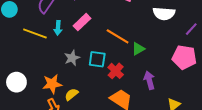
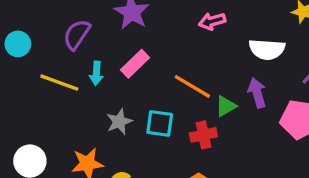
red cross: (116, 71) -> (203, 135), moved, turned 35
purple arrow: (149, 80) -> (257, 93), moved

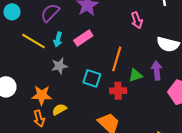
pink arrow: (212, 21) -> (137, 20), turned -105
orange line: (192, 86) -> (117, 59), turned 65
gray star: (119, 122) -> (59, 66), moved

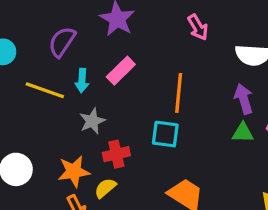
green triangle: (135, 75) -> (243, 133), moved, turned 32
cyan square: (92, 78) -> (165, 134), moved
red cross: (118, 91) -> (116, 154), moved

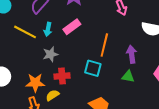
purple arrow: (244, 99) -> (132, 54), moved
green triangle: (243, 133) -> (128, 76), moved

